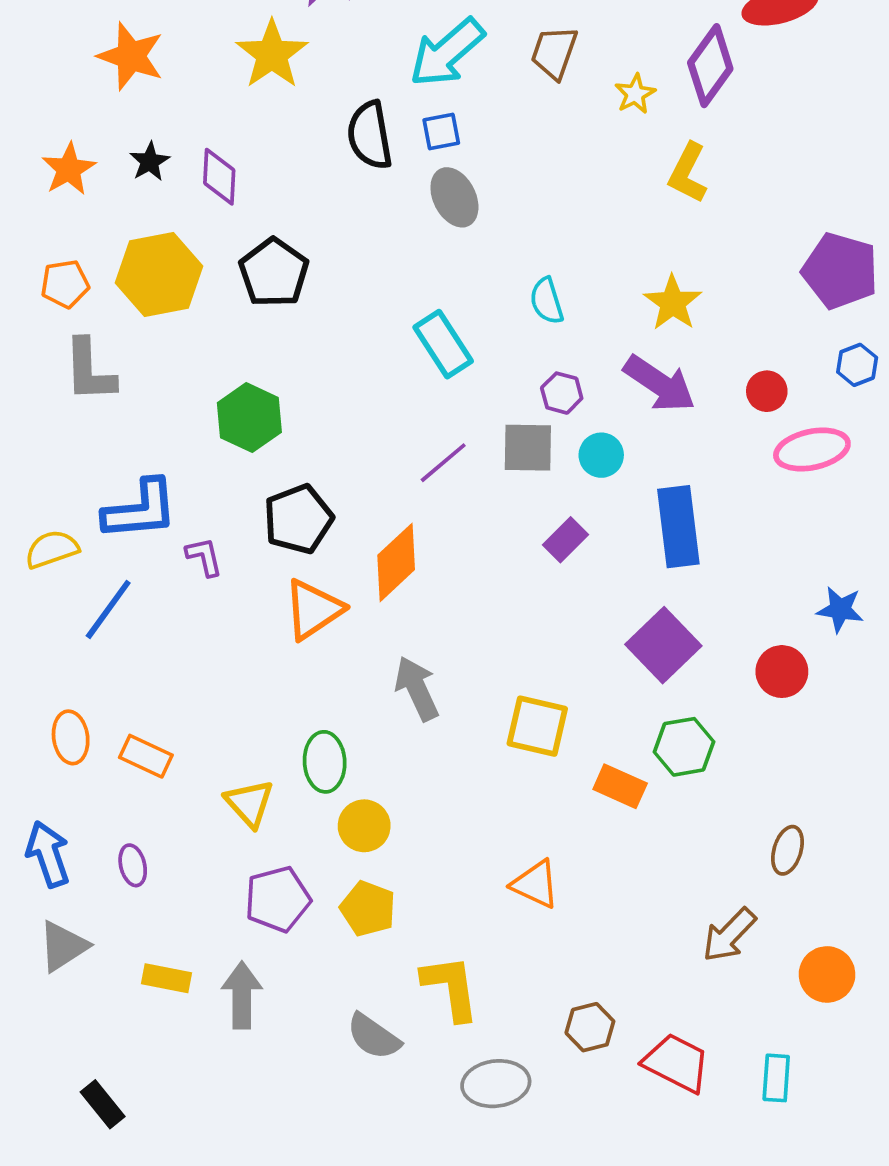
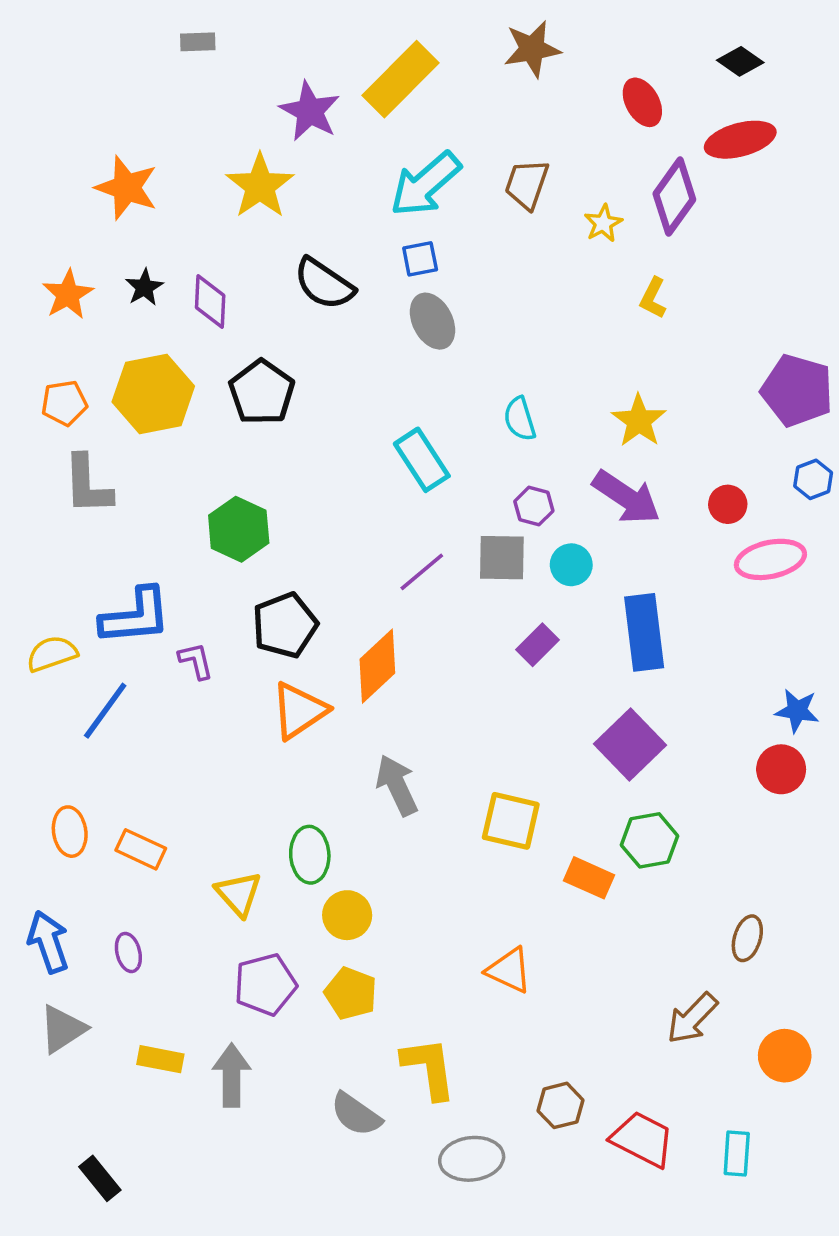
black semicircle: (370, 135) -> (324, 284), moved, turned -46
yellow L-shape: (688, 173) -> (653, 298), size x0.7
red circle: (782, 672) -> (781, 769), moved

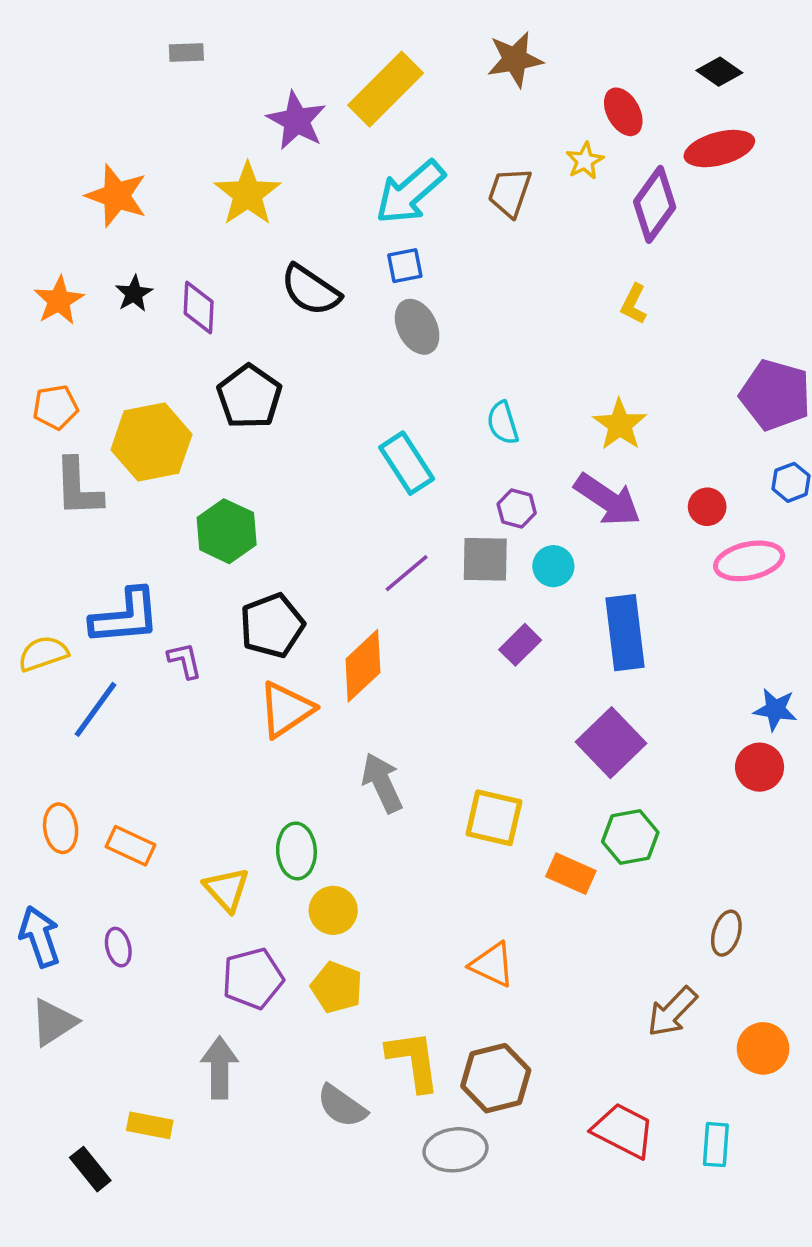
yellow star: (603, 223) -> (585, 161), moved
yellow hexagon: (153, 394) -> (151, 442), moved
yellow rectangle: (160, 1059) -> (150, 1125), moved
brown hexagon: (561, 1105) -> (496, 1078), moved, size x1.5

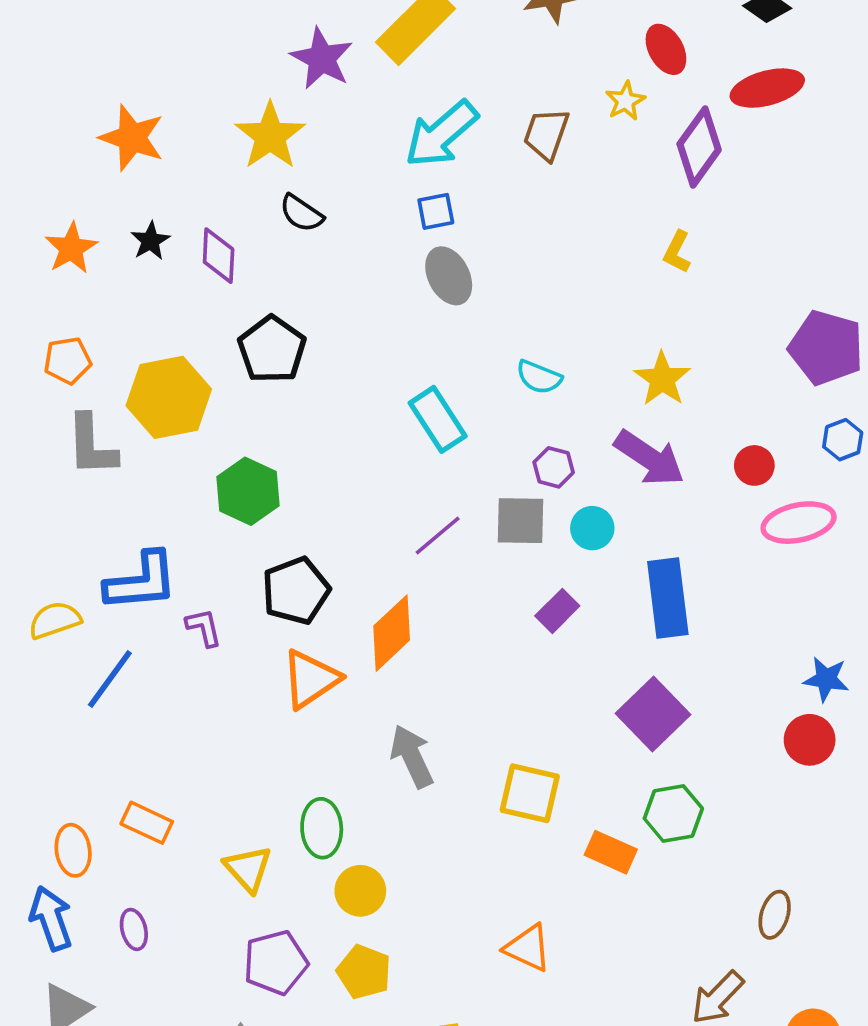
black semicircle: (310, 290) -> (301, 213), moved, size x0.7
cyan semicircle: (503, 423) -> (539, 377), turned -51
orange ellipse: (61, 828) -> (73, 850), moved

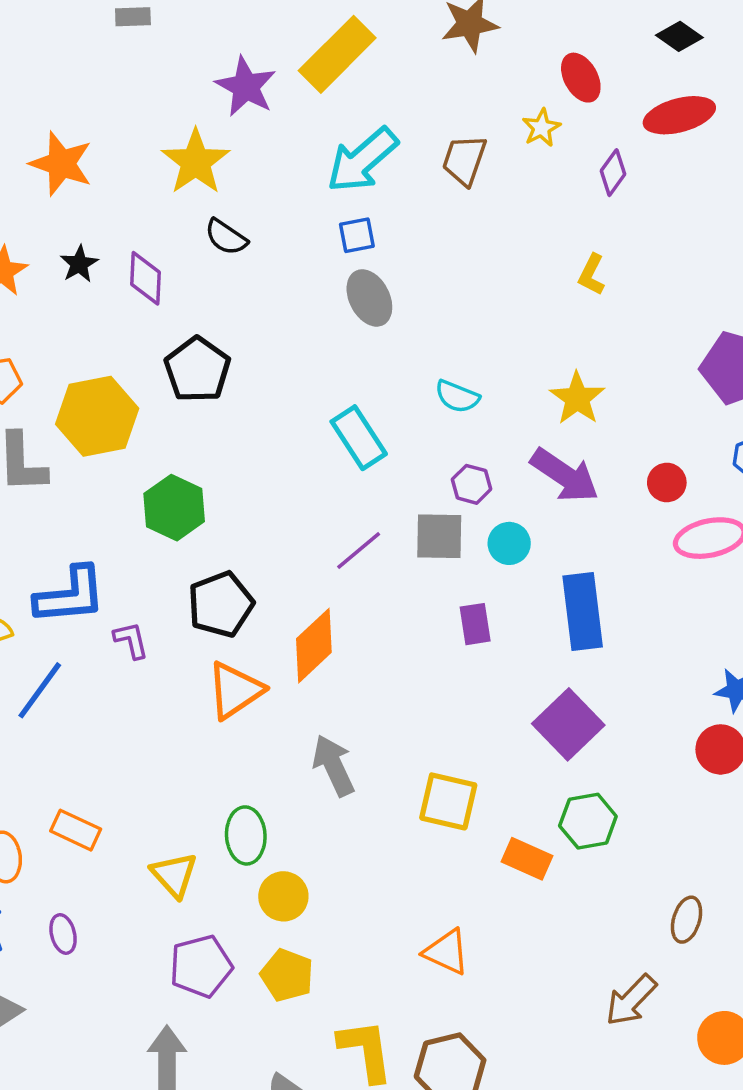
purple diamond: (699, 147) -> (613, 173), size x0.6
purple rectangle: (557, 611) -> (475, 624), turned -54

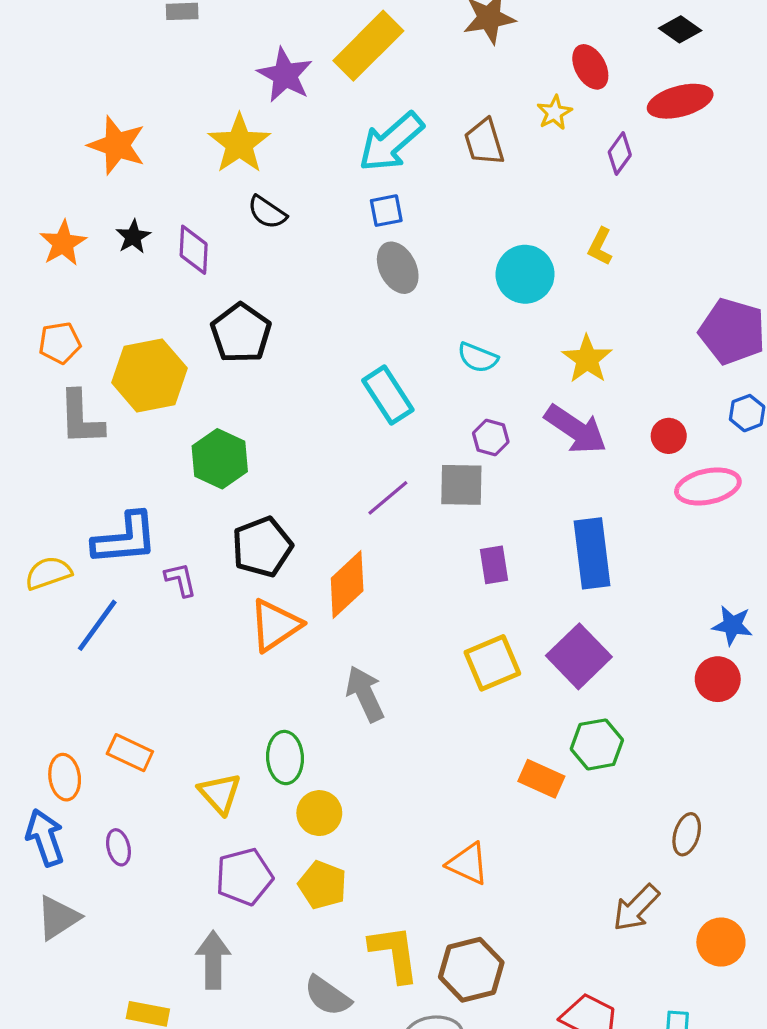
brown trapezoid: (464, 160) -> (484, 142), turned -36
cyan circle: (509, 543) -> (525, 274), moved, size x1.5
yellow square: (448, 801) -> (492, 663), moved, turned -36

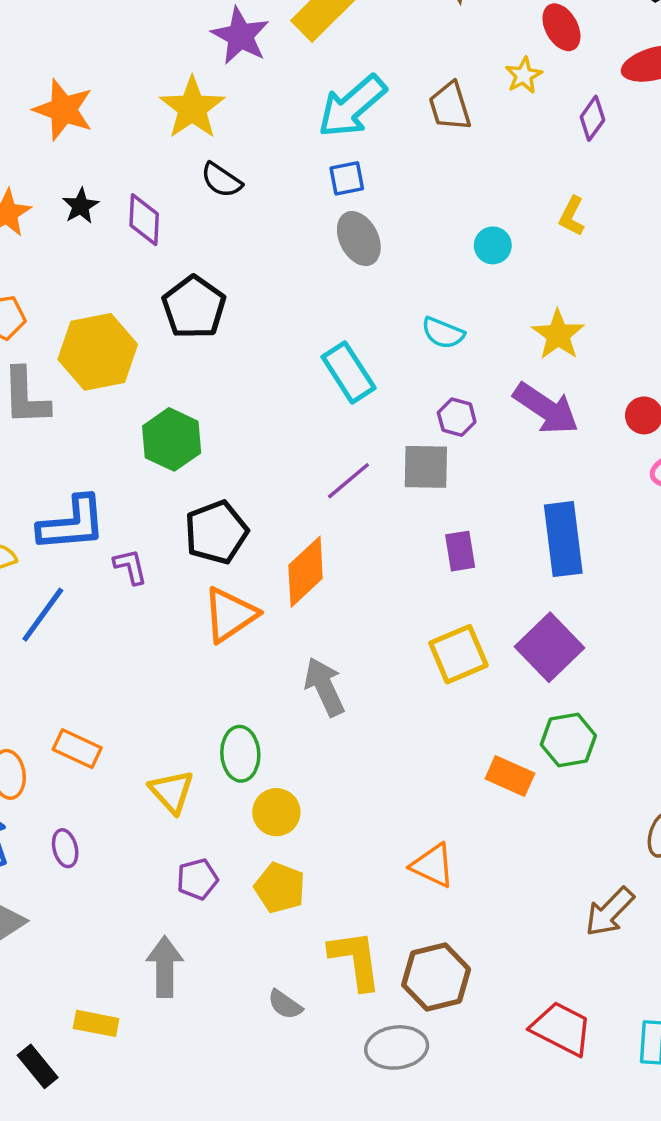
cyan circle: (525, 274) -> (493, 245), size x0.6
purple pentagon: (244, 877) -> (197, 879), size x0.7
gray semicircle: (327, 996) -> (285, 1005), size x0.7

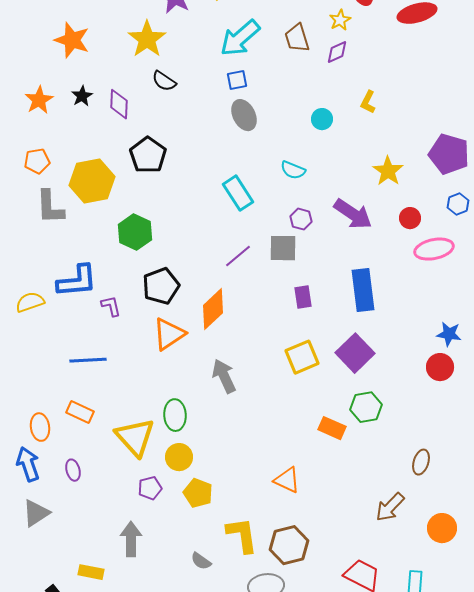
purple diamond: (592, 118) -> (337, 52), moved, turned 30
yellow star: (558, 335) -> (388, 171), moved
blue line: (43, 615) -> (88, 360), moved, turned 51
yellow triangle: (172, 792) -> (135, 437), size x1.5
yellow circle: (276, 812) -> (179, 457), moved

